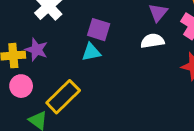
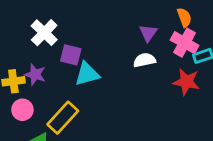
purple square: (99, 30) -> (71, 55), moved
cyan triangle: (91, 52) -> (87, 74), size x1.4

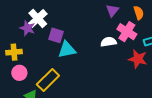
purple triangle: (148, 33) -> (112, 11), moved
pink cross: (185, 43) -> (127, 32), moved
purple star: (35, 75) -> (27, 28), moved

